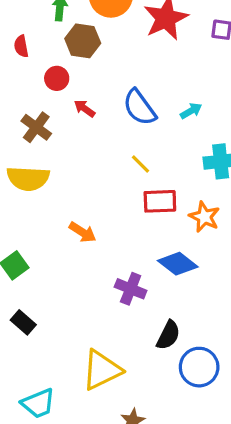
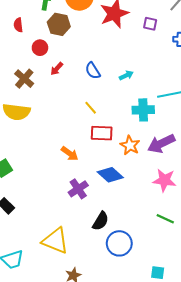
blue semicircle: (139, 107) -> (93, 71), size x0.7
red arrow: (85, 108) -> (57, 69), turned -88
orange arrow: (83, 232) -> (70, 153), moved
purple cross: (131, 289) -> (78, 189), turned 30
yellow triangle: (102, 370) -> (55, 241), turned 44

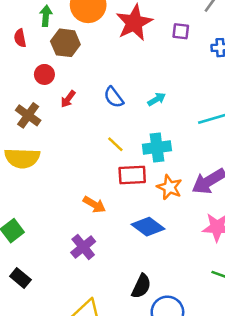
red semicircle: (18, 25) -> (20, 38), moved
cyan cross: (143, 110) -> (157, 148), moved
purple cross: (78, 189) -> (83, 247), moved

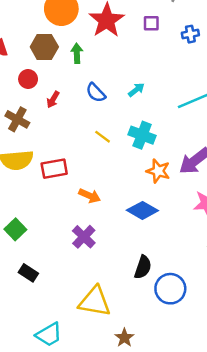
green arrow: (46, 16) -> (77, 53), moved
cyan cross: (157, 148) -> (142, 135), turned 35
red rectangle: (132, 175) -> (54, 169), moved

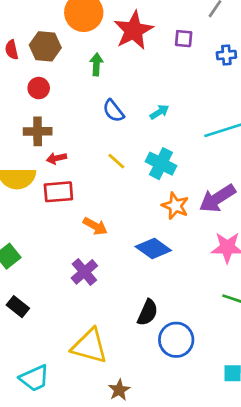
brown hexagon: (44, 47) -> (45, 46), moved
red arrow: (53, 99) -> (56, 158), moved, turned 42
brown cross: (17, 119) -> (38, 131), moved, turned -35

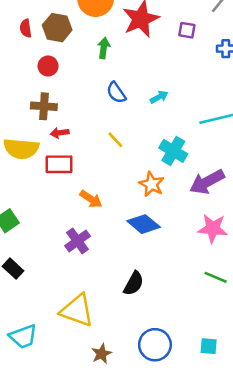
cyan cross: (161, 164) -> (173, 151), moved
orange star: (175, 206) -> (152, 184), moved
blue circle: (176, 340) -> (155, 345), moved

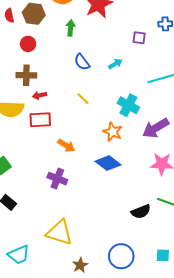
purple square: (187, 30) -> (139, 38), moved
purple cross: (78, 241) -> (57, 179), turned -30
black semicircle: (134, 283) -> (141, 212), moved, turned 42

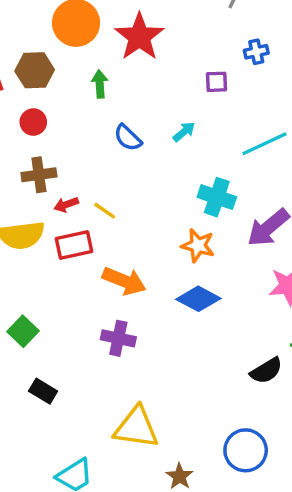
yellow line: (83, 99) -> (105, 211), moved
orange arrow: (66, 146) -> (124, 281), size x1.4

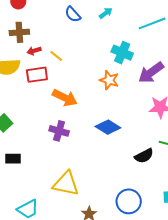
blue diamond: (198, 299) -> (108, 127), moved
black rectangle: (43, 391) -> (13, 159), turned -35

